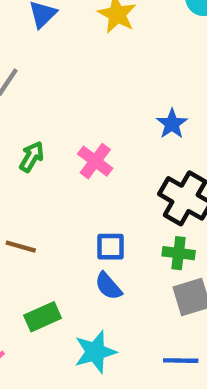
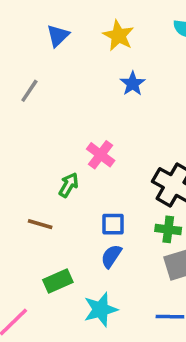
blue star: (172, 124) -> (133, 84), moved
green arrow: (32, 157) -> (69, 185), moved
blue semicircle: (108, 286) -> (111, 256), turned 75

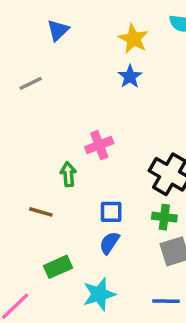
yellow star: (118, 36) -> (133, 39), moved
gray line: (29, 91) -> (31, 83), turned 30
pink cross: (101, 155) -> (99, 145), turned 32
green arrow: (69, 185) -> (68, 174), turned -35

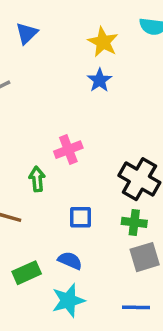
blue semicircle: (109, 243) -> (70, 261), moved, turned 80

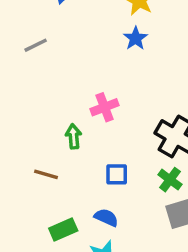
green cross: (134, 222) -> (170, 180), turned 30

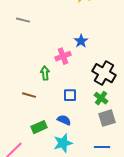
blue star: (136, 38) -> (81, 41), moved
gray line: (36, 45) -> (23, 20), turned 40

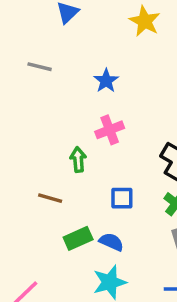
blue star: (81, 41) -> (106, 81), moved
green rectangle: (39, 127) -> (78, 238), moved

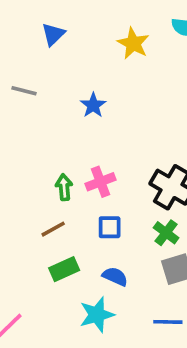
pink cross: (110, 130) -> (100, 182), moved
brown line: (50, 198) -> (53, 229), moved, turned -45
blue semicircle: (111, 242) -> (115, 276), moved

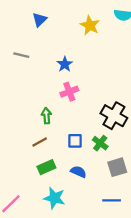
pink cross: (100, 182) -> (69, 92), moved
green cross: (166, 233) -> (100, 143), moved
cyan star: (97, 315) -> (54, 198), moved, turned 30

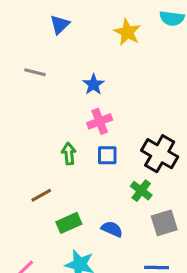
blue square: (75, 141) -> (107, 155), moved
brown line: (40, 142) -> (41, 195), moved

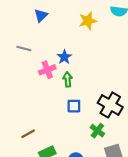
yellow star: (127, 32) -> (88, 21), turned 30
pink cross: (100, 121) -> (47, 70), moved
green arrow: (69, 154) -> (68, 79), moved

